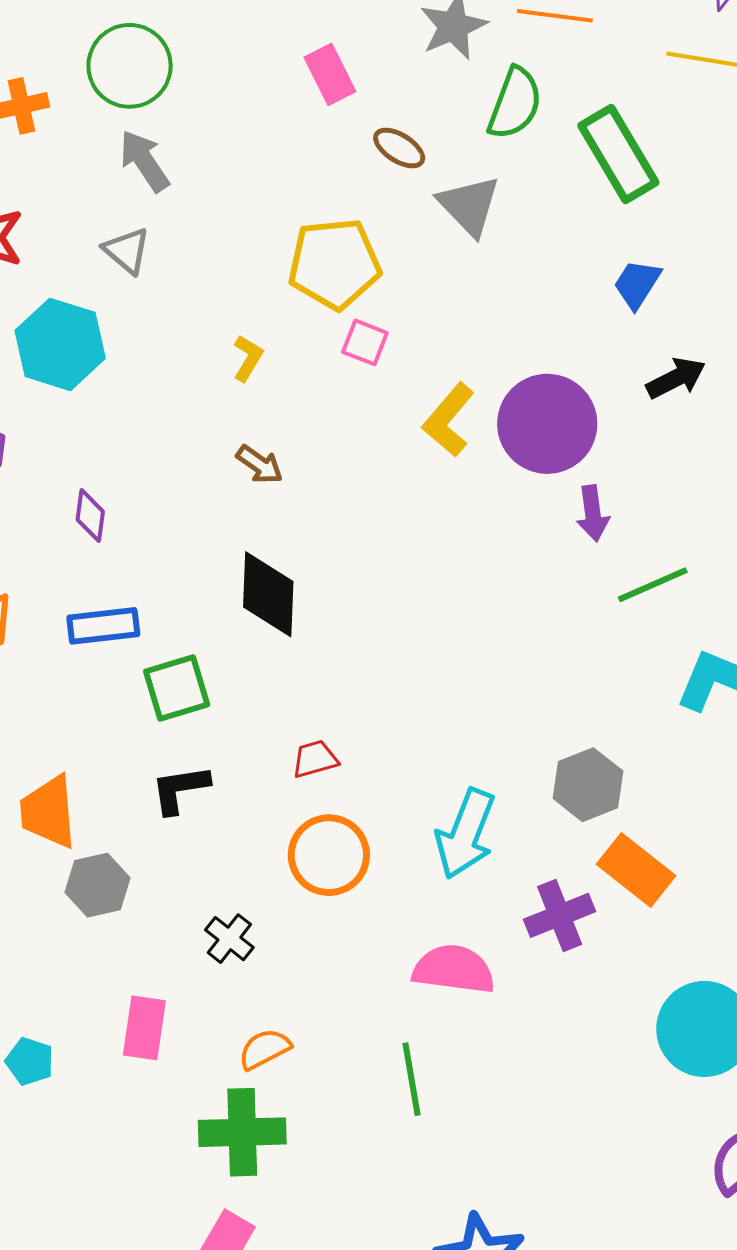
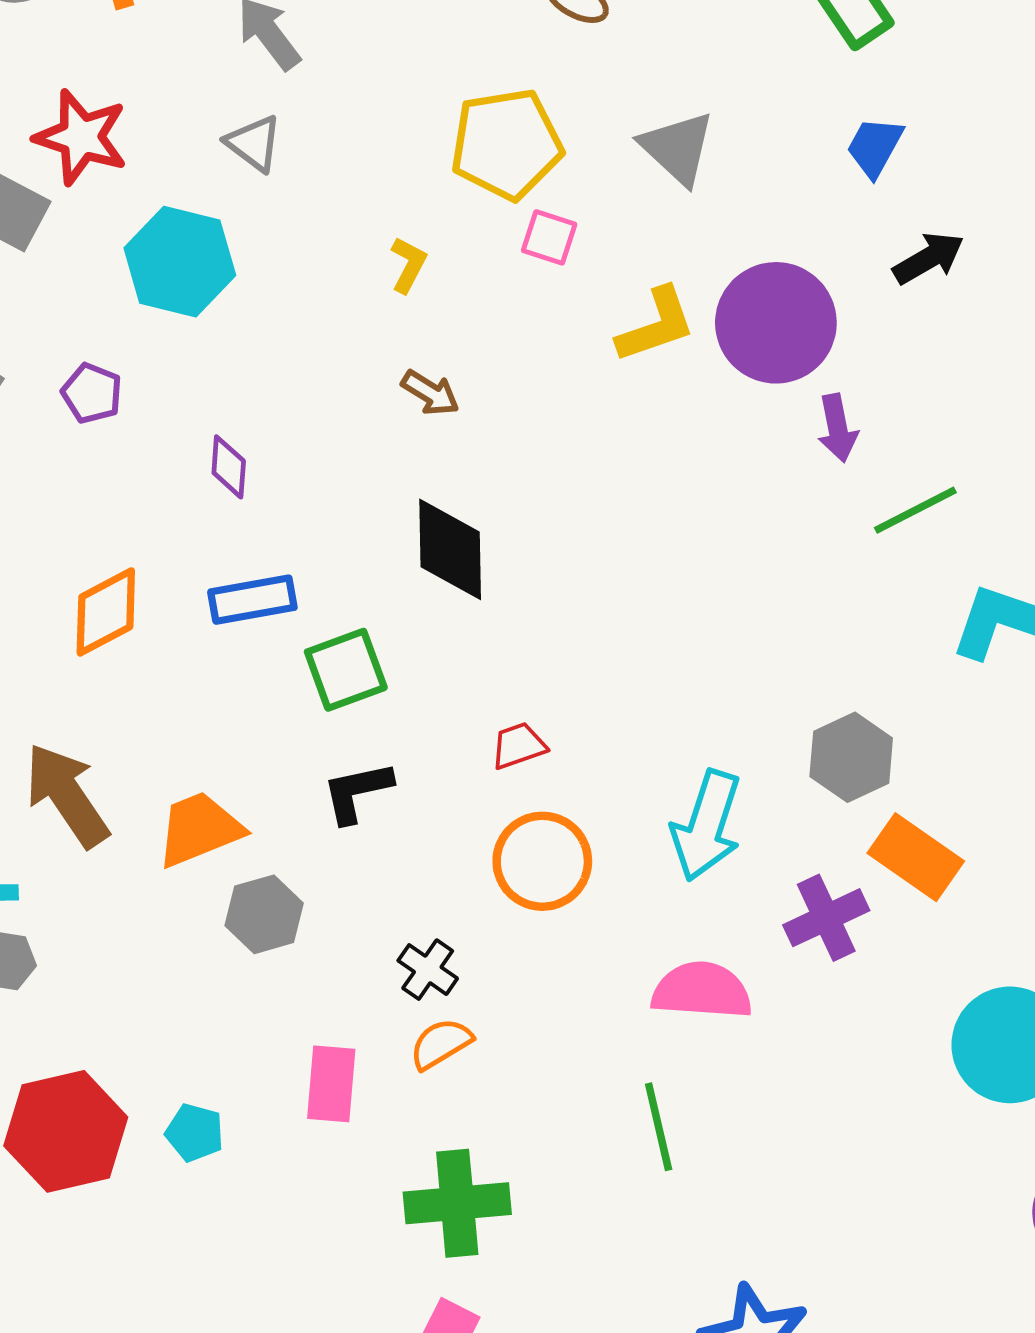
gray triangle: (469, 205) -> (677, 148), moved
yellow L-shape: (449, 420) -> (656, 325), turned -146
orange trapezoid: (48, 812) -> (199, 829), turned 76
orange semicircle: (265, 1049) -> (441, 1044), moved

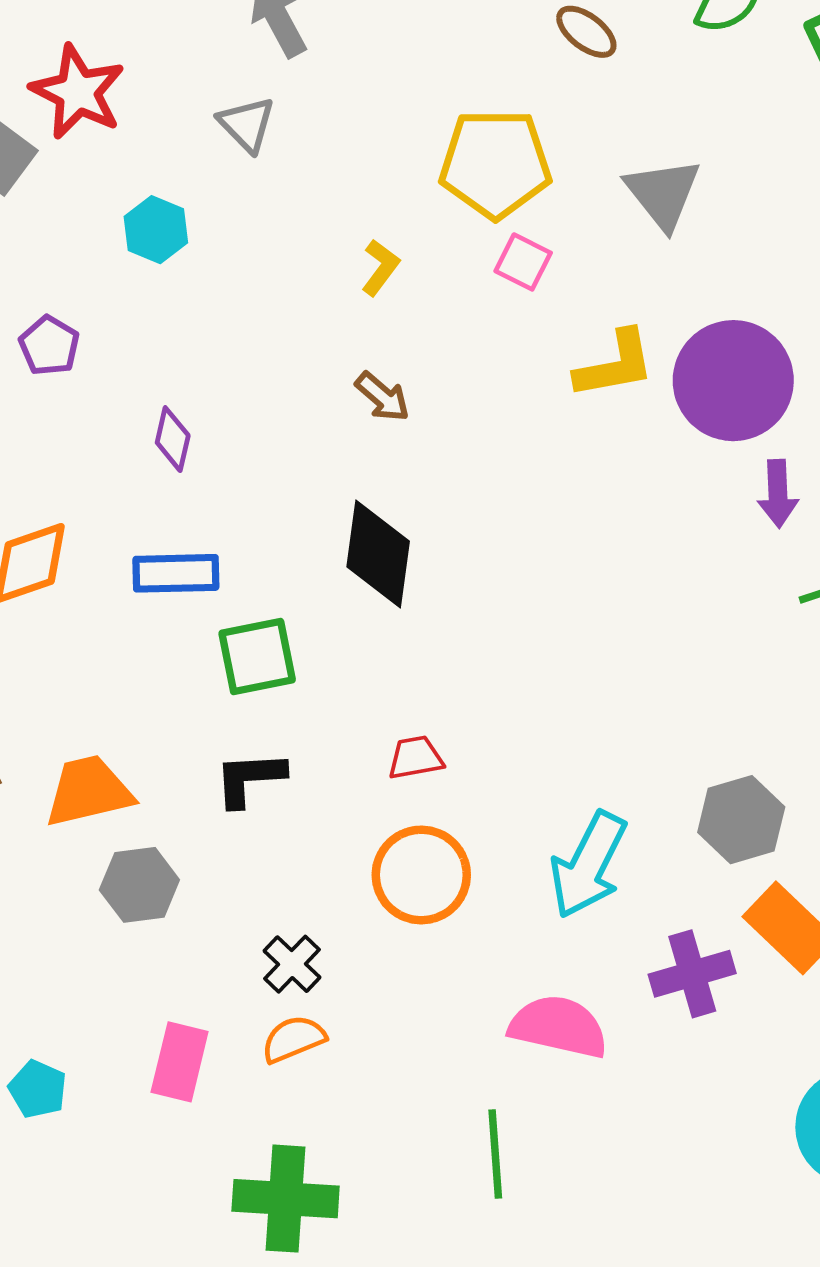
cyan hexagon: (180, 262) -> (156, 230), size x0.6

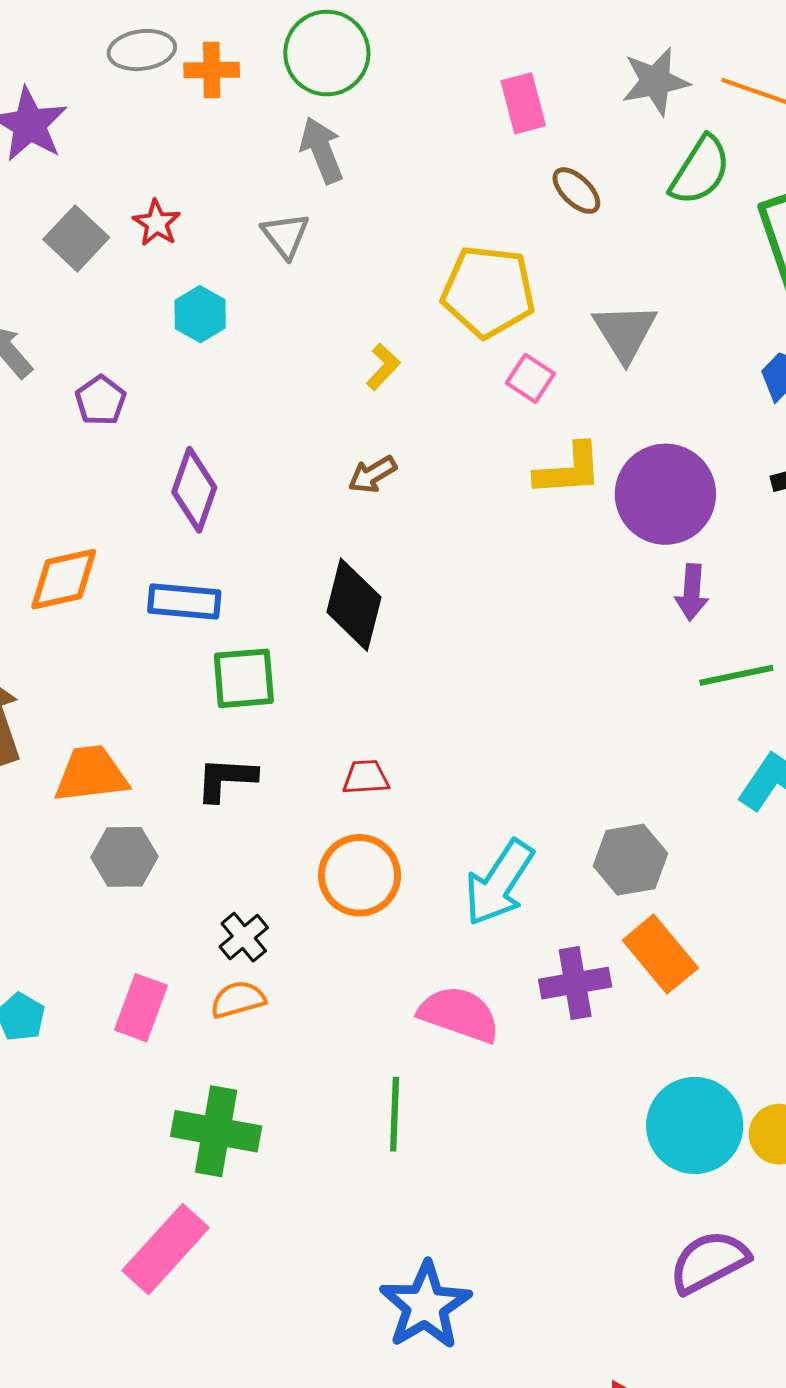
red star: (78, 92) -> (157, 223), moved, size x0.6
pink square: (523, 262) -> (530, 378), moved
brown arrow: (382, 397) -> (372, 474), turned 102
purple diamond: (173, 439) -> (194, 490), size x1.5

